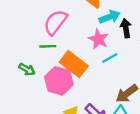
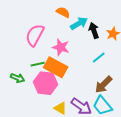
pink star: (99, 39) -> (61, 47), moved
green line: (48, 46) -> (38, 64), moved
cyan line: (110, 58) -> (99, 58), moved

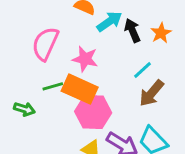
pink hexagon: (46, 83) -> (93, 112), moved
brown arrow: (104, 85) -> (151, 93), moved

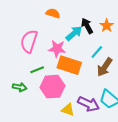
cyan arrow: (109, 22) -> (74, 33), moved
orange rectangle: (80, 89) -> (69, 65), moved
pink hexagon: (93, 112) -> (52, 87), moved

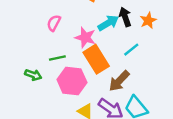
pink semicircle: (29, 41) -> (54, 23), size x0.6
orange rectangle: (69, 65) -> (96, 59), turned 30
brown arrow: (105, 67) -> (119, 81), moved

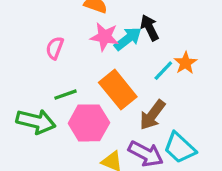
orange star: (148, 21) -> (185, 63), moved
pink star: (85, 37) -> (104, 37), moved
green arrow: (33, 75) -> (36, 121), size x1.6

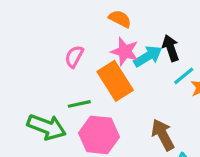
cyan line: (163, 71) -> (184, 76), moved
orange rectangle: (118, 90) -> (115, 81), moved
brown arrow: (152, 115) -> (163, 135), turned 108

